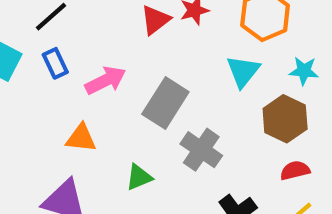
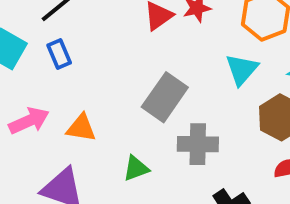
pink arrow: (105, 80) -> (29, 121), moved
gray cross: (201, 150) -> (198, 144), turned -36

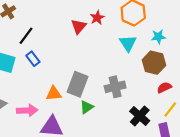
gray rectangle: (165, 97) -> (78, 84), moved
pink arrow: (29, 121) -> (27, 110), moved, turned 36

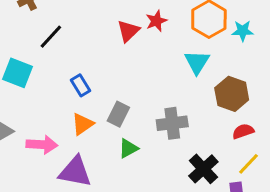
cyan star: (158, 37) -> (243, 31), moved
blue rectangle: (33, 59) -> (81, 85), moved
gray rectangle: (78, 84) -> (118, 114), size x0.7
orange triangle: (54, 93) -> (83, 124), turned -35

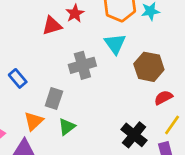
red triangle: (128, 31) -> (52, 26), turned 35
gray cross: (172, 123) -> (82, 65), moved
orange triangle: (83, 124) -> (34, 121), moved

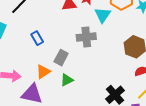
cyan triangle: (115, 44) -> (103, 15), moved

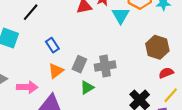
gray cross: (86, 37) -> (105, 66), moved
orange triangle: (43, 72) -> (56, 71), moved

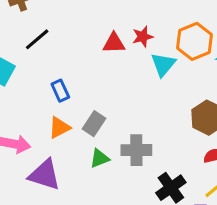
gray cross: (105, 66) -> (136, 150), moved

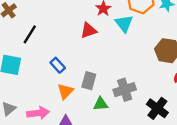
red triangle: (114, 43) -> (89, 30), moved
green triangle: (100, 158) -> (101, 104), turned 35

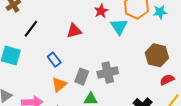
red triangle: (89, 30) -> (74, 31), moved
gray cross: (125, 90) -> (108, 73), moved

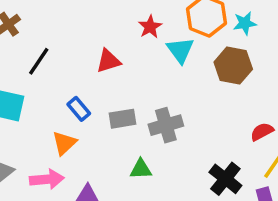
brown hexagon: (157, 55) -> (233, 66), moved
gray rectangle: (82, 77) -> (123, 119), moved, turned 63
orange triangle: (59, 84) -> (64, 143), moved

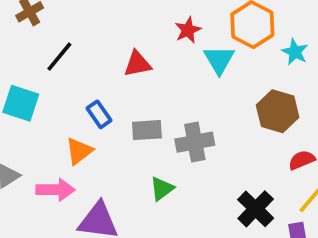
cyan star: (245, 23) -> (295, 52), moved, turned 30
brown hexagon: (233, 66) -> (278, 111), moved
green triangle: (141, 169) -> (162, 189), turned -40

